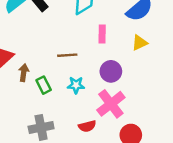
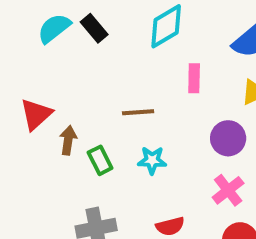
purple circle: (111, 71) -> (228, 138), moved
pink cross: (111, 104) -> (228, 190), moved, size x0.7

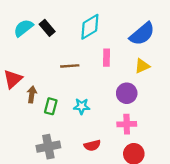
brown line: (138, 112) -> (70, 66), moved
green rectangle: (100, 160) -> (51, 106), turned 42
pink cross: (228, 190) -> (127, 124), turned 36

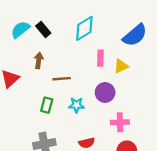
brown line: (70, 66) -> (62, 79), moved
yellow triangle: (142, 66) -> (121, 66), moved
purple circle: (127, 93) -> (105, 92), moved
brown arrow: (32, 94) -> (39, 60), moved

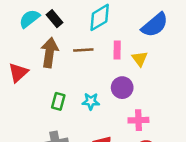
brown arrow: (39, 60) -> (49, 53), size x1.6
yellow triangle: (121, 66) -> (140, 59), turned -42
brown line: (62, 79) -> (83, 50), moved

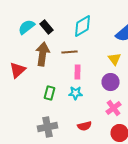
pink rectangle: (117, 50) -> (78, 72), moved
purple circle: (122, 88) -> (111, 82), moved
pink cross: (138, 120) -> (114, 108), turned -35

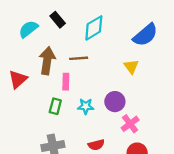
black rectangle: (47, 27) -> (58, 20), moved
pink rectangle: (78, 72) -> (66, 82), moved
purple circle: (111, 82) -> (115, 102), moved

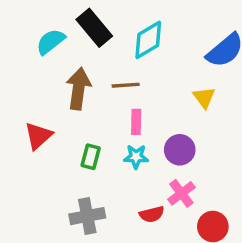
black rectangle: (58, 20) -> (94, 28), size x1.5
red triangle: (18, 79) -> (38, 136), moved
pink rectangle: (66, 82) -> (136, 122), moved
pink cross: (130, 124) -> (181, 193), moved

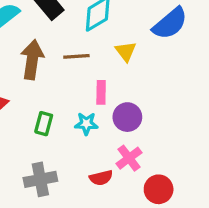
yellow triangle: (204, 97) -> (126, 51), moved
pink rectangle: (136, 122) -> (101, 92), moved

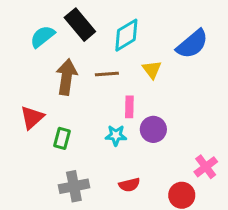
green rectangle: (44, 124) -> (62, 138), moved
pink cross: (129, 158) -> (206, 167), moved

